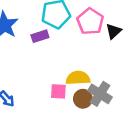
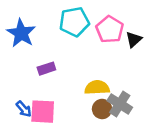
purple rectangle: (40, 36) -> (46, 69), moved
pink square: (58, 91) -> (43, 112), moved, size x1.5

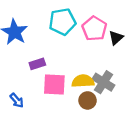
gray cross: (120, 104) -> (103, 82), moved
pink square: (43, 112) -> (54, 84), moved

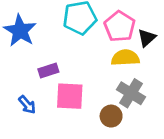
yellow semicircle: (83, 81) -> (125, 58), moved
blue arrow: (17, 100) -> (27, 105), moved

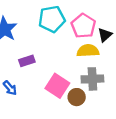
gray cross: (131, 93) -> (92, 79), turned -35
pink square: (70, 96) -> (57, 86), moved, turned 30

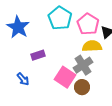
cyan pentagon: (52, 19) -> (60, 18), turned -30
gray cross: (92, 79) -> (83, 65), moved, turned -30

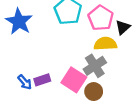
purple rectangle: (38, 55) -> (42, 80), moved

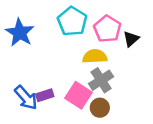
yellow semicircle: (105, 44) -> (95, 56), moved
blue arrow: (25, 82) -> (26, 98), size x1.5

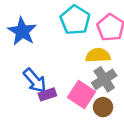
blue arrow: (26, 98) -> (35, 81), moved

